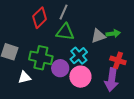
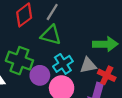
green arrow: (113, 34) -> (105, 44), size x1.5
gray triangle: (98, 36) -> (88, 65), moved

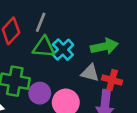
cyan cross: (63, 64) -> (63, 50), moved
gray triangle: (88, 65) -> (90, 73), turned 36

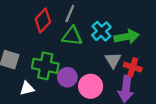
cyan cross: (63, 50) -> (101, 31), moved
gray triangle: (90, 73) -> (113, 60), turned 42

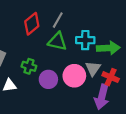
cyan cross: (101, 31) -> (85, 40), turned 36
green cross: (45, 66) -> (29, 66), size x0.6
pink circle: (91, 86) -> (74, 76), moved

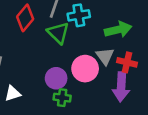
cyan cross: (85, 40) -> (79, 15), moved
green triangle: (57, 41) -> (58, 33), turned 42
green cross: (29, 66) -> (62, 98), moved

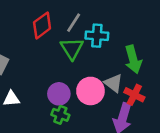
green arrow: (118, 30) -> (133, 59), turned 75
gray triangle: (105, 56) -> (114, 83), turned -30

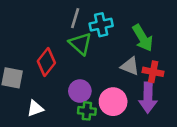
red diamond: (42, 25) -> (46, 62), moved
pink circle: (90, 91) -> (113, 102), moved

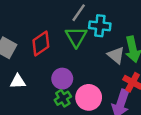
gray triangle: (130, 66) -> (116, 55), moved
green cross: (87, 111) -> (63, 98), turned 35

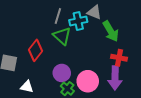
gray triangle: (116, 55) -> (94, 12), moved
white triangle: (18, 81) -> (27, 87), turned 32

